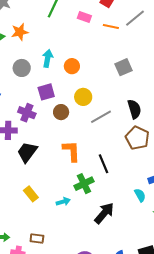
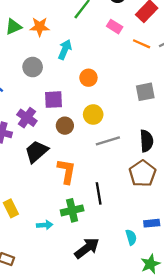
cyan arrow: (48, 58) -> (65, 49), moved
black trapezoid: (27, 152) -> (36, 151), moved

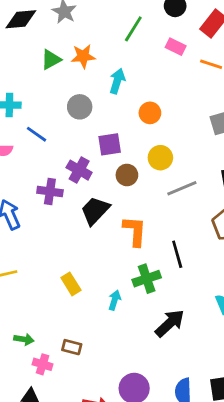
cyan arrow: (45, 225) -> (115, 300), turned -63

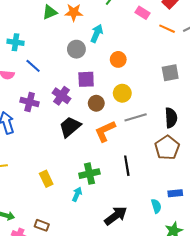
gray circle: (80, 107) -> (76, 49), moved
purple cross: (50, 192) -> (30, 102), moved
orange L-shape: (135, 231) -> (105, 131), moved, turned -125
green cross: (147, 279) -> (89, 174), moved

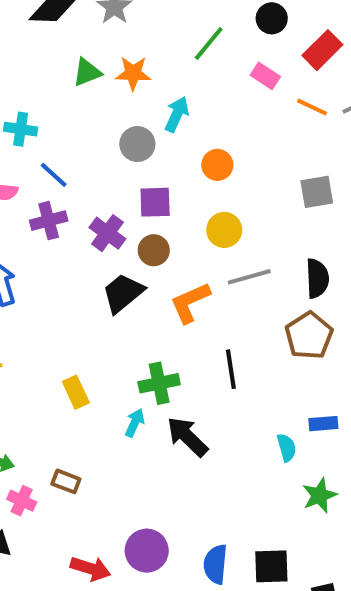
purple cross: (30, 102) -> (49, 221), moved, turned -30
brown circle: (96, 103) -> (154, 250), moved
black arrow: (116, 216) -> (187, 437), moved, turned -100

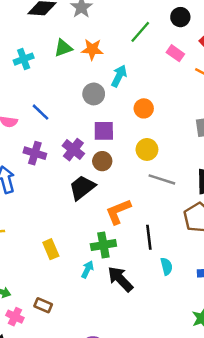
cyan cross: (21, 129) -> (24, 59), moved, turned -30
purple cross: (49, 221) -> (35, 153), moved, turned 30
gray line: (249, 277) -> (162, 179), turned 32
orange L-shape: (190, 302) -> (118, 212), moved
cyan semicircle: (287, 448) -> (166, 266), moved

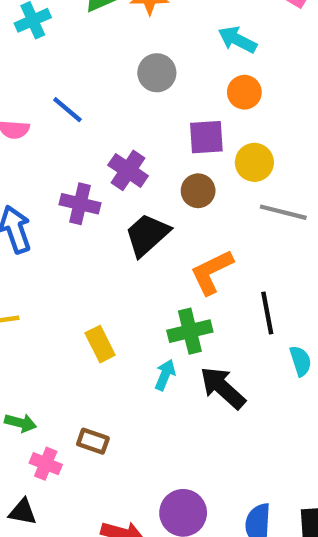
cyan arrow: (119, 76) -> (237, 40), moved, turned -85
purple square: (104, 131) -> (206, 137), moved
purple cross: (35, 153) -> (80, 204), moved
brown circle: (102, 161) -> (198, 191), moved

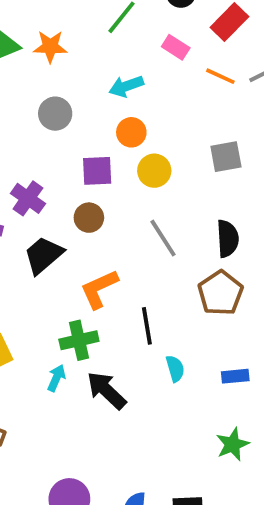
cyan arrow: (237, 40) -> (126, 86), turned -48
yellow circle: (254, 162) -> (154, 171), moved
gray line: (283, 212) -> (163, 238), turned 42

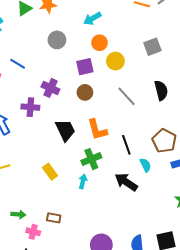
black trapezoid: (43, 255) -> (65, 130), moved, turned 115
orange L-shape: (99, 289) -> (97, 130), turned -70
brown pentagon: (220, 293) -> (164, 141), moved
black arrow: (106, 390) -> (126, 182), moved

